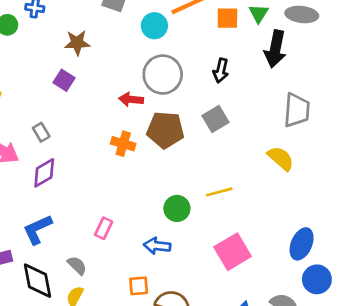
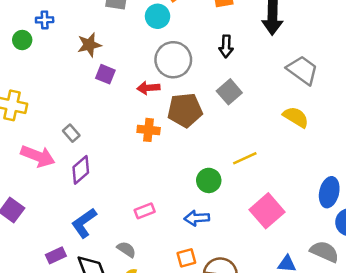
purple square: (64, 80) -> (105, 74), moved
gray trapezoid: (297, 110) -> (302, 70), turned -48
pink rectangle: (104, 228) -> (145, 211), turned 54

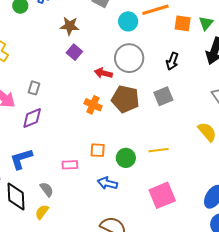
gray rectangle: (71, 133) -> (34, 88), turned 40
orange square: (186, 258) -> (98, 150), moved

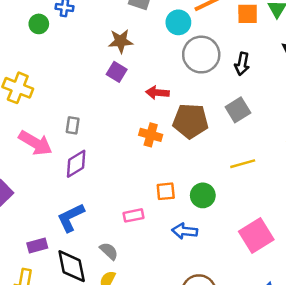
brown star: (70, 26) -> (121, 41), moved
gray circle: (129, 58) -> (201, 55), moved
yellow line: (159, 150) -> (243, 164), moved

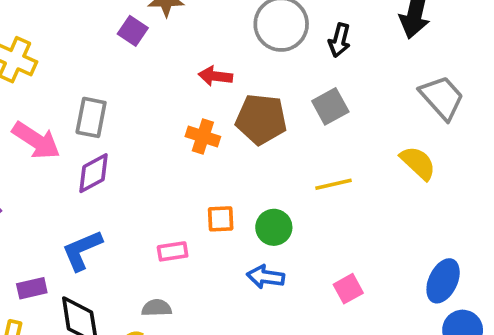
purple square: (117, 72) -> (133, 31), moved
gray rectangle: (73, 125) -> (91, 117), size x1.5
blue arrow: (185, 231) -> (266, 277), moved
pink square: (256, 235) -> (348, 289), size x0.6
gray semicircle: (109, 251) -> (157, 308), moved, turned -48

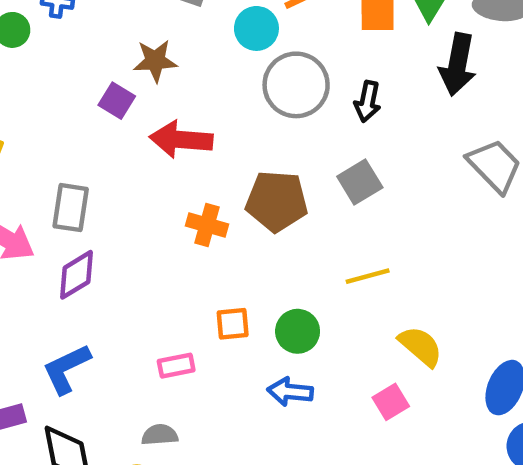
red arrow: (215, 76) -> (181, 139), moved, size x1.5
yellow semicircle: (418, 163) -> (421, 346), moved

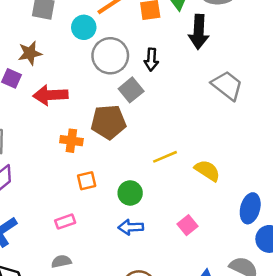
gray square: (360, 182) -> (131, 90), moved
orange square: (233, 324) -> (87, 181), moved
yellow semicircle: (421, 346) -> (207, 171), moved

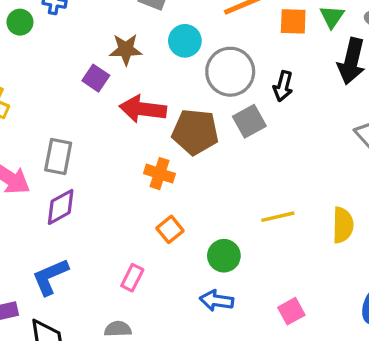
cyan circle: (84, 27) -> (185, 41), moved
brown pentagon: (108, 122) -> (195, 132), moved
yellow semicircle: (207, 171) -> (343, 225), moved, turned 48
orange square: (87, 181) -> (170, 229), turned -36
pink rectangle: (65, 222) -> (132, 278), turned -54

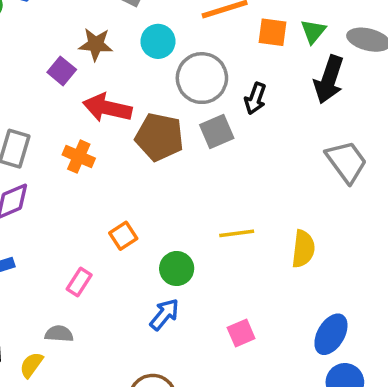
orange cross: (160, 174) -> (79, 157), moved
blue arrow: (217, 301) -> (164, 314), turned 116

